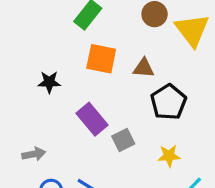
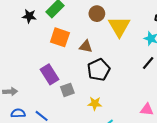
black star: (49, 82) -> (29, 16), moved

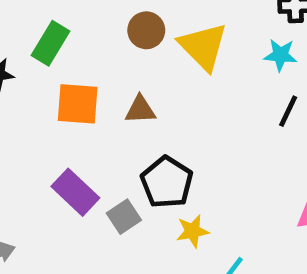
black pentagon: (99, 70) -> (167, 182), moved

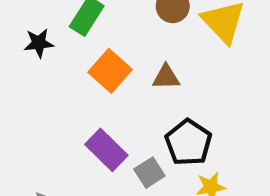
orange square: (78, 104) -> (110, 71), turned 36

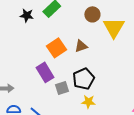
orange square: (110, 71) -> (57, 48), moved
brown triangle: (166, 77) -> (81, 46), turned -32

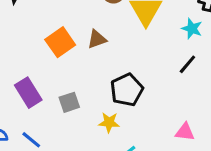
purple rectangle: (45, 72) -> (28, 93), moved
black pentagon: (84, 79) -> (127, 90), moved

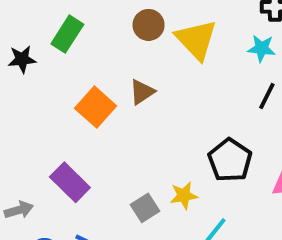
black pentagon: (127, 90) -> (230, 160), moved
gray square: (69, 102) -> (145, 208), moved

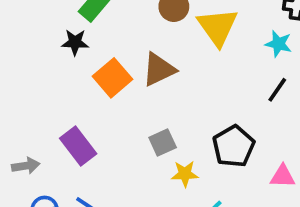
black star: (22, 59) -> (75, 42), moved
brown triangle: (142, 92) -> (159, 69), size x1.4
gray square: (145, 208) -> (163, 142), moved

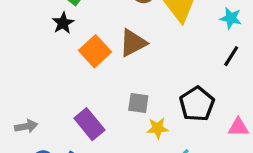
black star: (75, 42) -> (63, 23), turned -30
gray square: (163, 142) -> (138, 103), turned 35
purple rectangle: (78, 146) -> (89, 124), moved

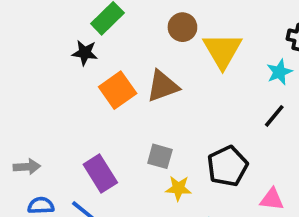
cyan star: (231, 18) -> (279, 72), turned 30
black star: (63, 23) -> (85, 53), turned 30

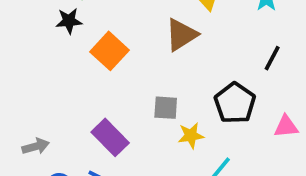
brown triangle: (163, 86) -> (181, 35), moved
black line: (274, 116) -> (272, 58), moved

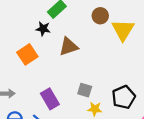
brown triangle: (181, 35) -> (69, 47), moved
orange square: (109, 51) -> (27, 54), moved

